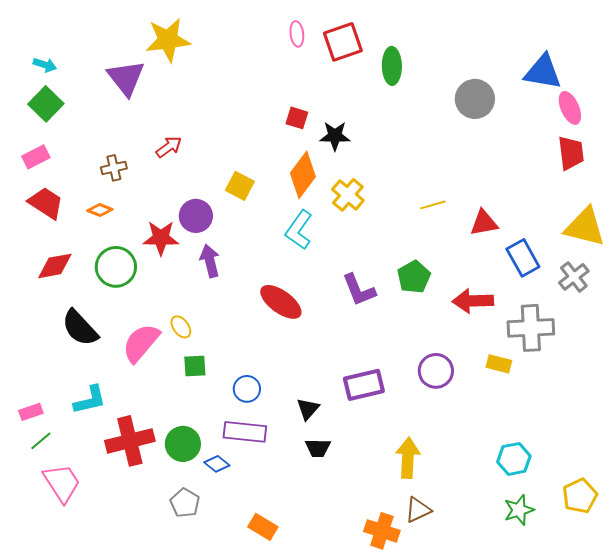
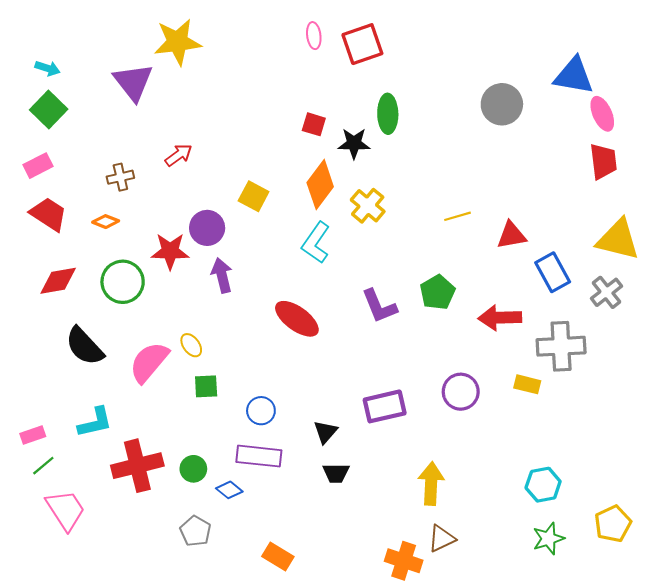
green ellipse: (392, 66) -> (388, 114), moved
green circle: (183, 444) -> (193, 469), size x0.7

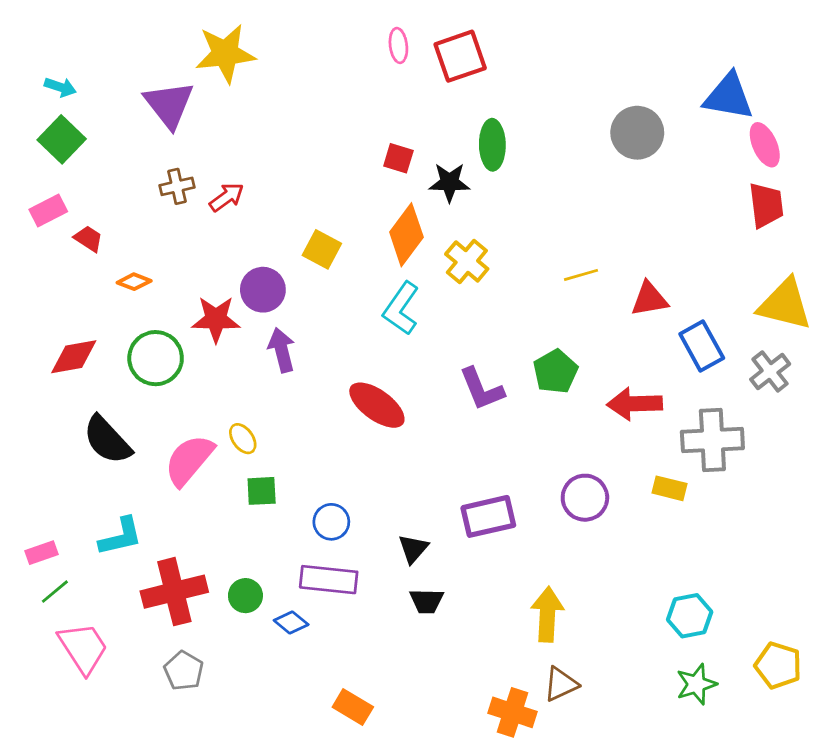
brown cross: (120, 177) -> (177, 186), moved
red trapezoid: (49, 214) -> (88, 239), moved, size x0.6
yellow pentagon: (613, 524) -> (778, 665), turned -30
gray pentagon: (195, 531) -> (184, 671), moved

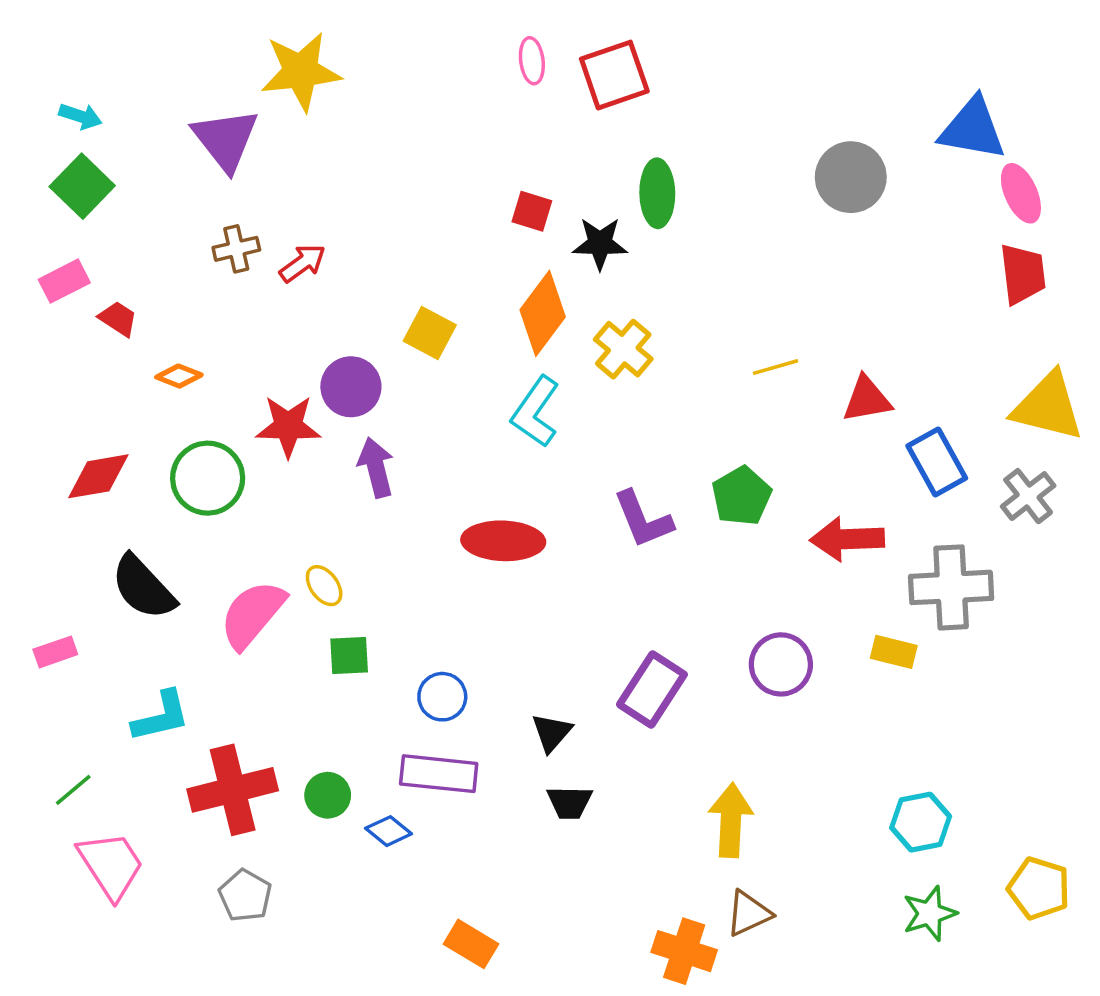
red ellipse: (377, 405) -> (503, 541), turned -34
purple rectangle: (488, 516) -> (652, 690), turned -44
pink rectangle: (42, 553) -> (55, 652), moved

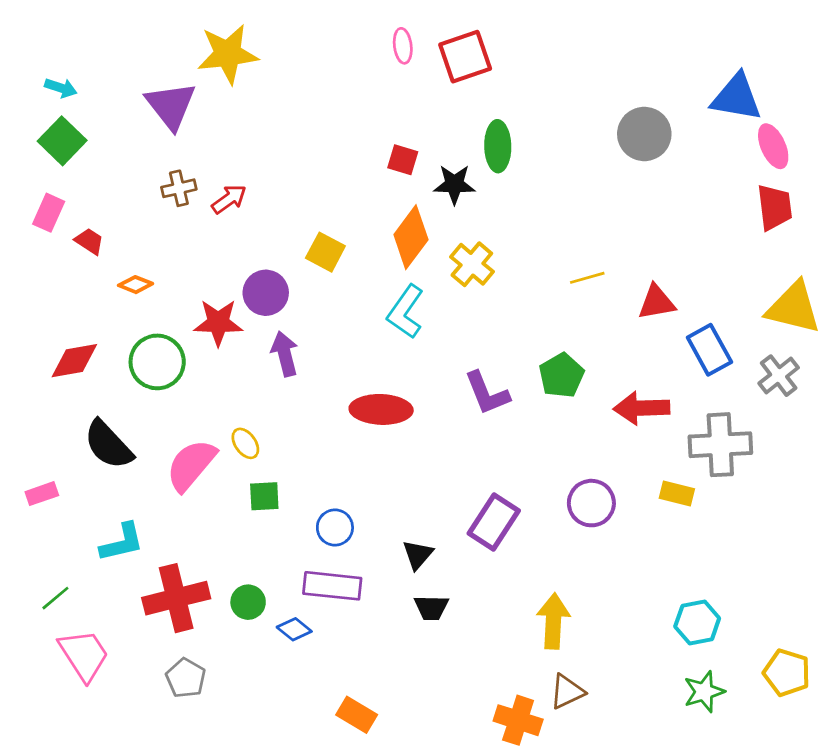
pink rectangle: (64, 281) -> (49, 213), turned -39

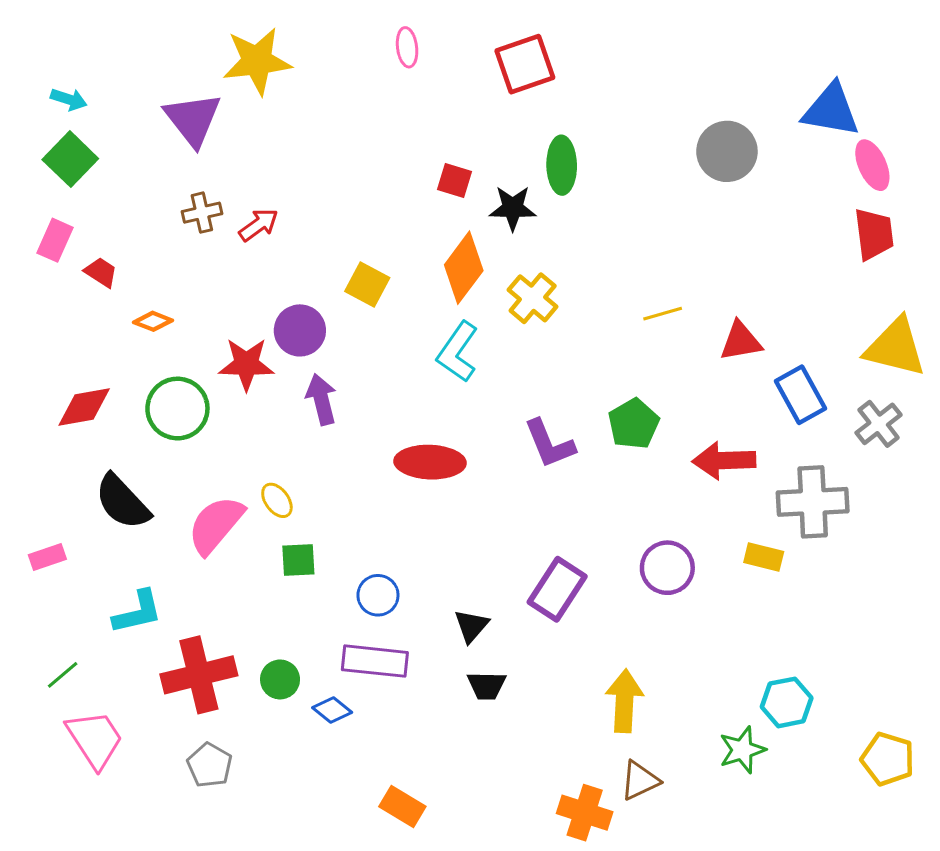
pink ellipse: (403, 46) -> (407, 47), moved
green star: (704, 692) -> (742, 750), moved

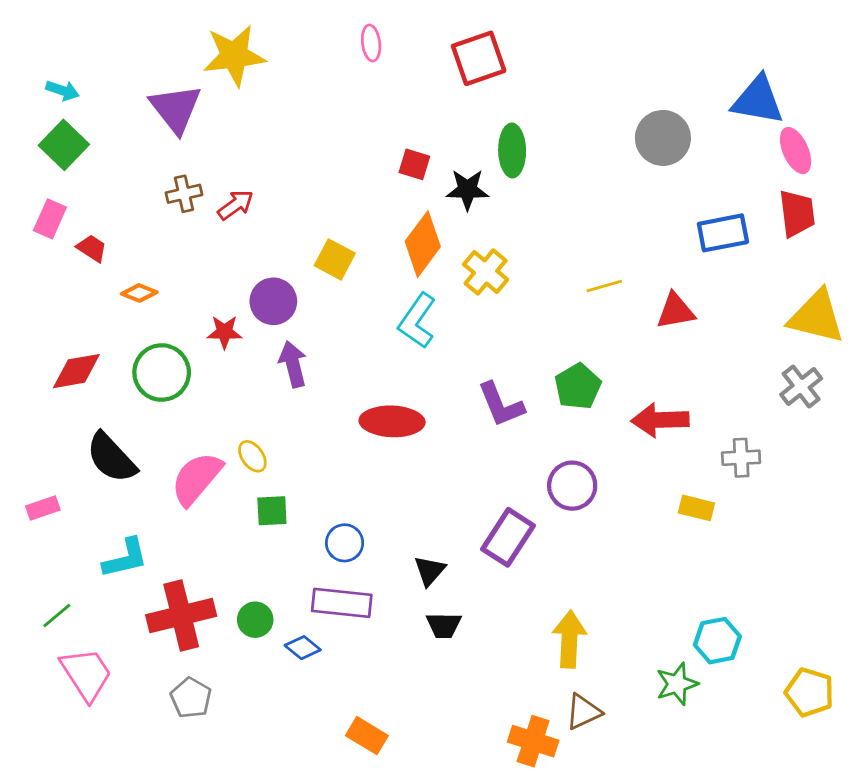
red star: (246, 364) -> (224, 332), size x0.7
blue rectangle: (800, 395) -> (723, 233), moved, turned -72
gray cross: (813, 502) -> (741, 458), size x0.6
purple circle: (667, 568) -> (572, 486), moved

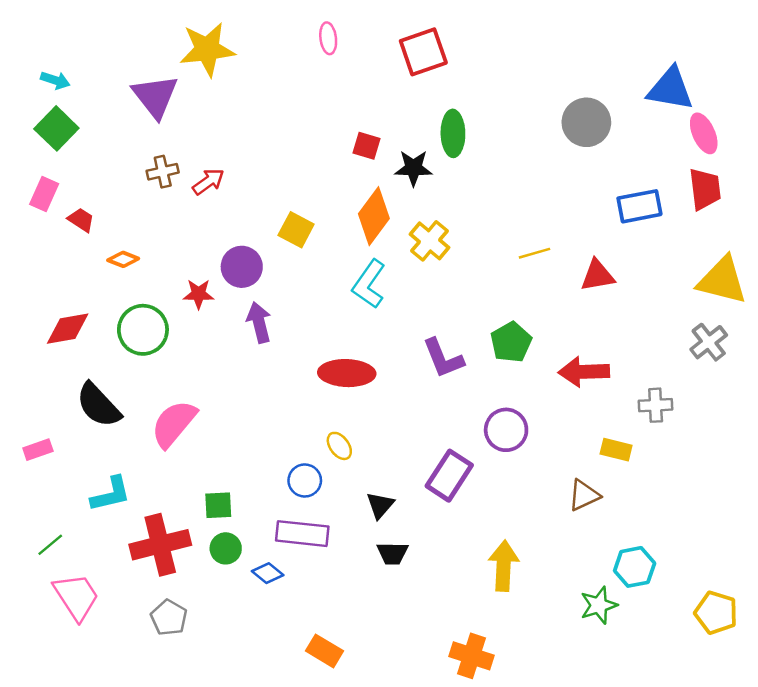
yellow ellipse: (252, 456) -> (339, 446), moved
green square: (272, 511) -> (218, 505), moved
brown triangle: (583, 712) -> (584, 495), moved

